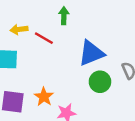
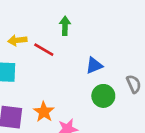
blue triangle: (91, 53) -> (94, 65), size x0.6

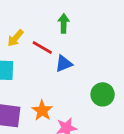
yellow arrow: (17, 40) -> (15, 38), turned -42
blue triangle: (94, 65) -> (64, 64), moved

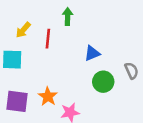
red line: (42, 47) -> (48, 39), turned 66
blue triangle: (64, 64) -> (92, 53), moved

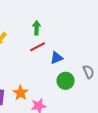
red line: (48, 39) -> (38, 47), moved, turned 56

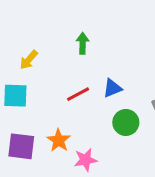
red line: (38, 47) -> (78, 94), moved

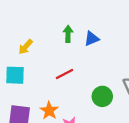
blue triangle: (112, 88) -> (92, 39), moved

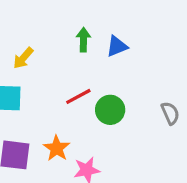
green circle: (102, 96) -> (110, 110), moved

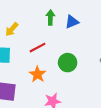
red line: (78, 96) -> (38, 48), moved
orange star: (57, 148) -> (38, 74), moved

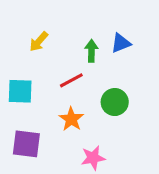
green arrow: (50, 18) -> (91, 51), moved
yellow arrow: (12, 29) -> (39, 42), moved

